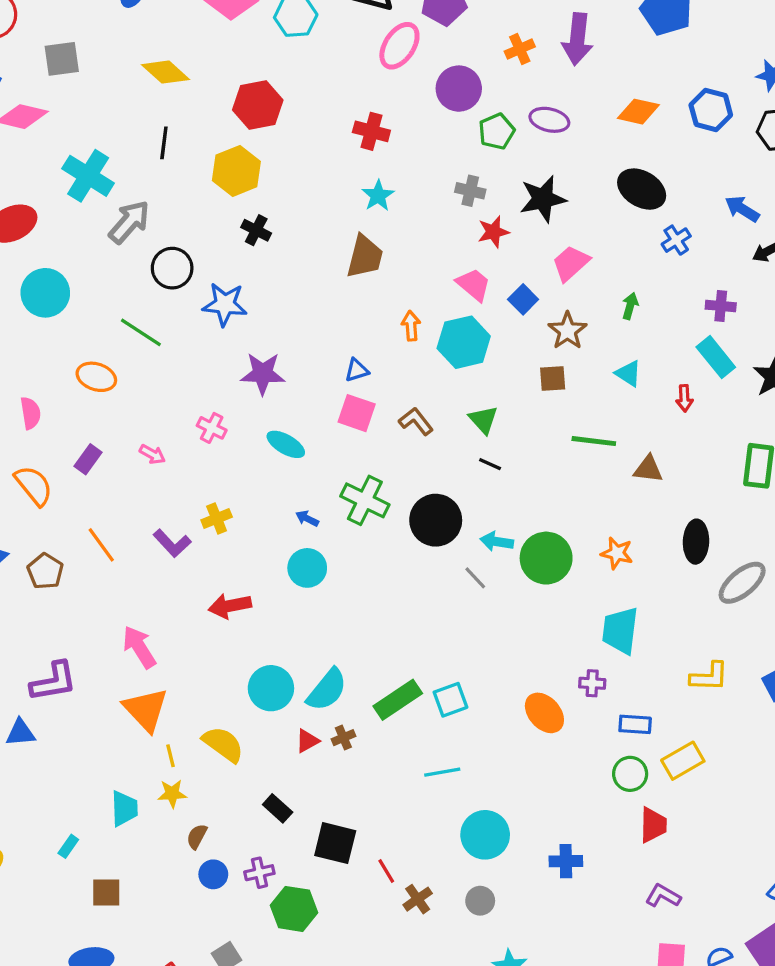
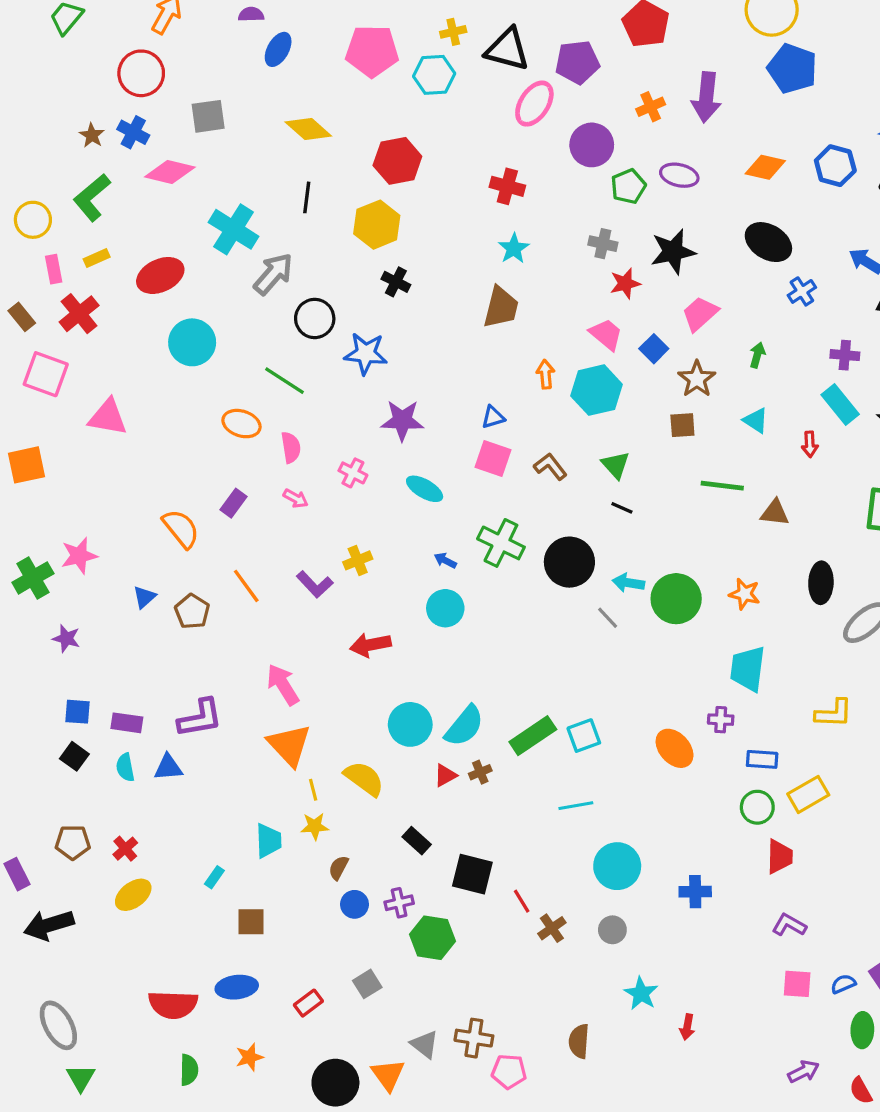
pink semicircle: (30, 413) -> (291, 447), moved

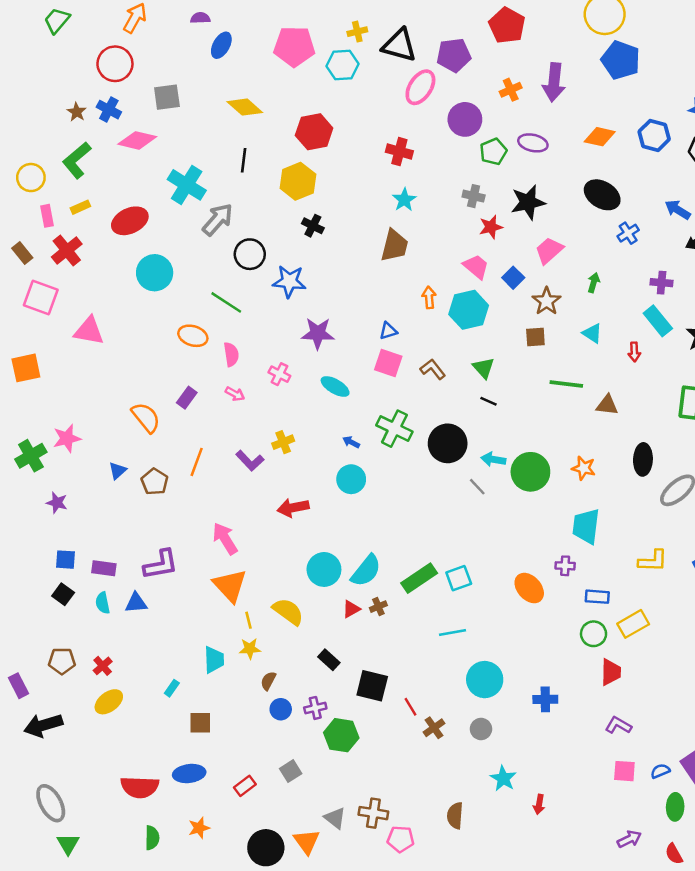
orange line: (246, 586) -> (197, 462), turned 56

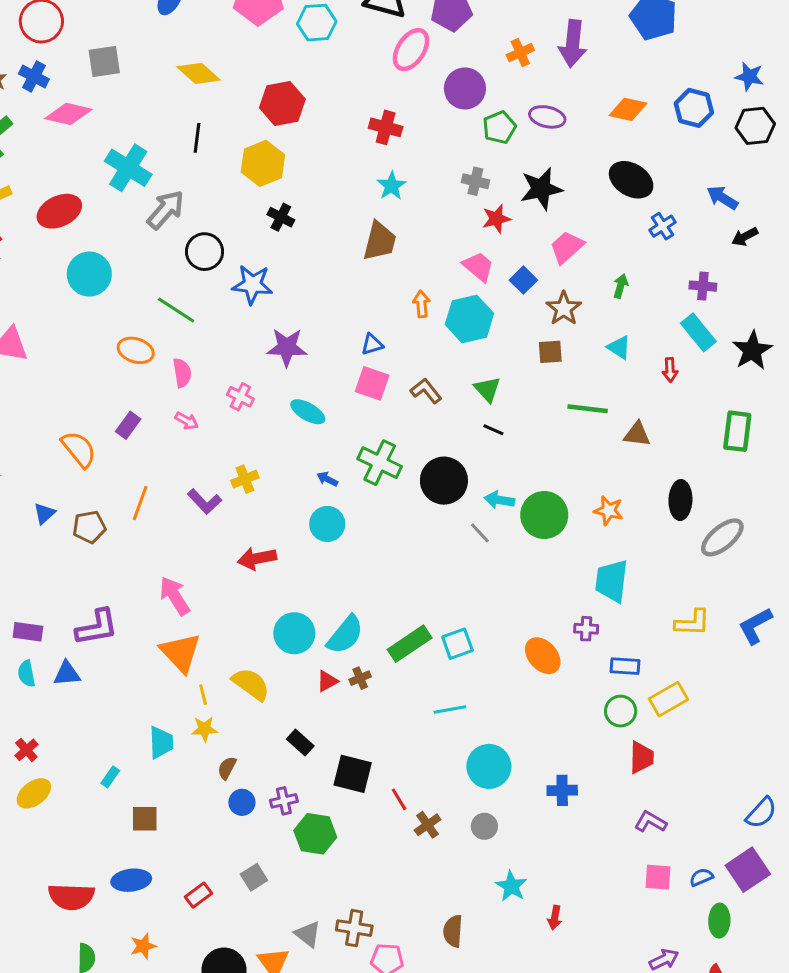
brown pentagon: (155, 482) -> (89, 527), turned 30

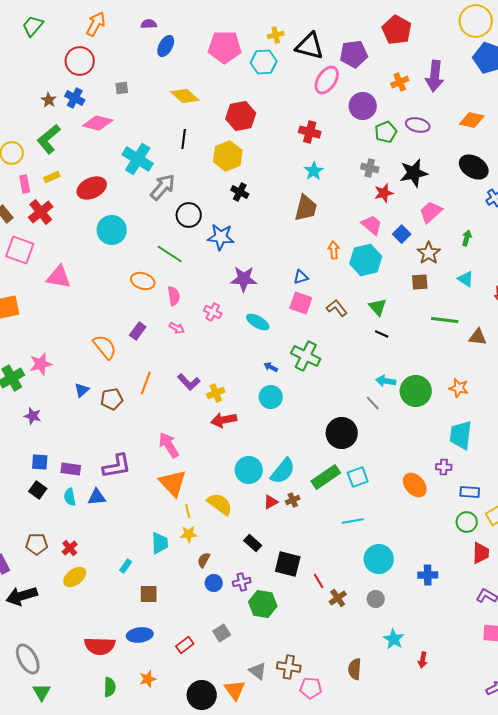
gray square: (104, 62) -> (122, 88), size x0.6
yellow cross: (245, 479) -> (216, 393), moved
black circle: (444, 481) -> (342, 433), moved

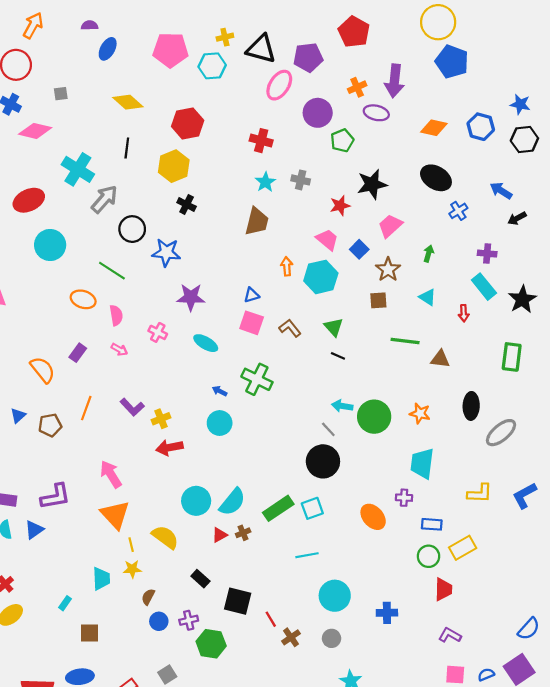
purple ellipse: (418, 125) -> (376, 113), moved
gray cross: (370, 168) -> (301, 180), moved
black circle: (342, 433) -> (323, 461), moved
blue triangle: (97, 497) -> (34, 530), turned -30

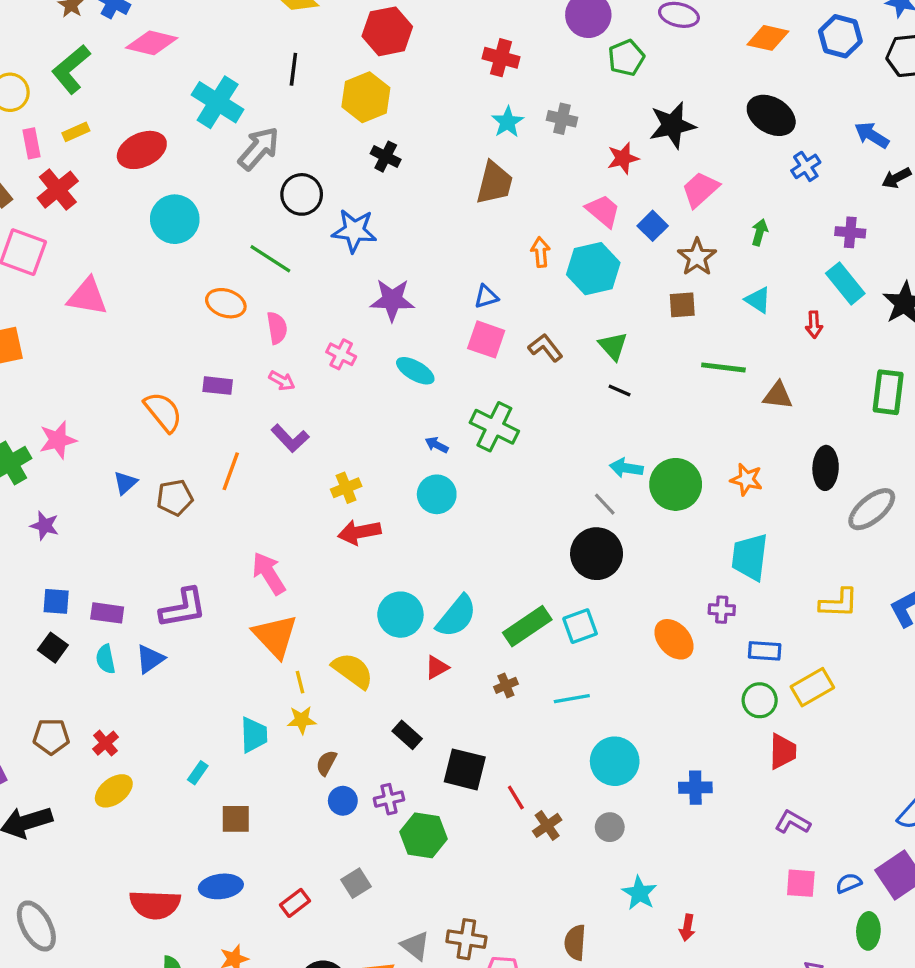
purple rectangle: (78, 353) -> (218, 386), turned 60
purple L-shape: (132, 407) -> (290, 438), moved
brown cross: (243, 533) -> (506, 685), moved

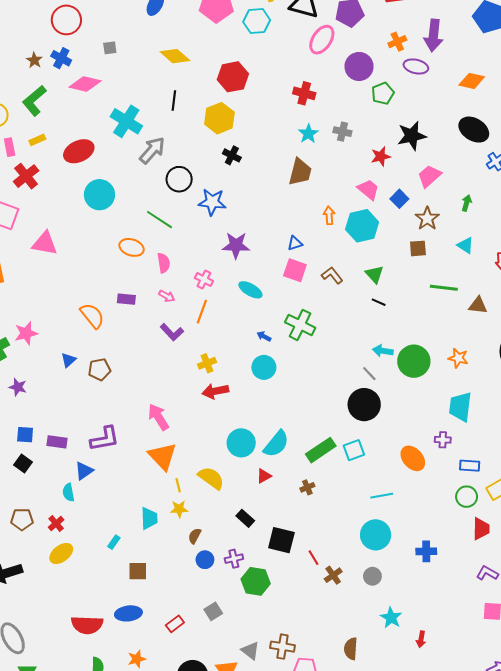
orange line: (231, 471) -> (202, 312), moved
cyan semicircle: (106, 659) -> (68, 492), moved
cyan line: (572, 699) -> (382, 496), moved

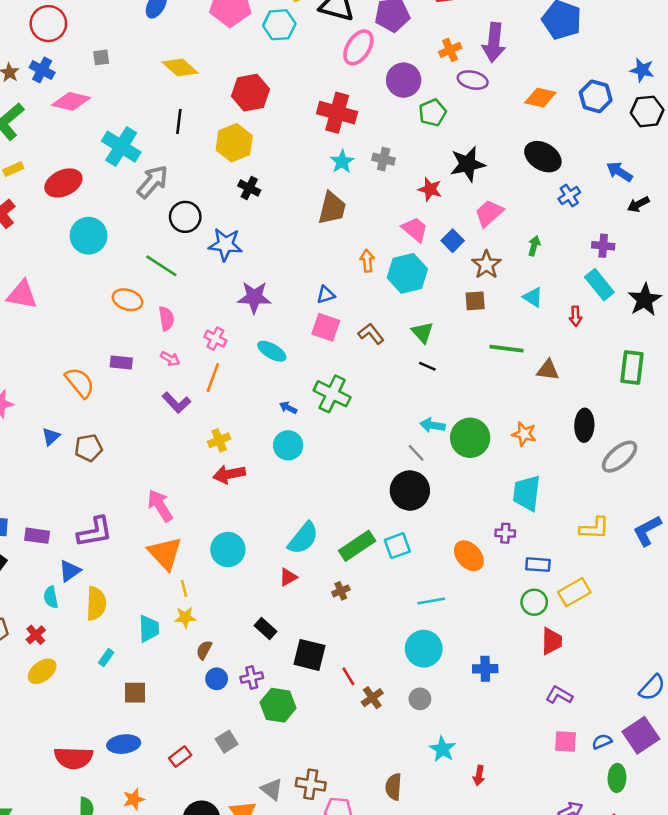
red cross: (304, 93) -> (337, 113), size x1.4
red star: (381, 156) -> (430, 189), turned 30
cyan circle: (241, 443) -> (228, 550), moved
yellow semicircle: (211, 478) -> (96, 603), moved, turned 56

